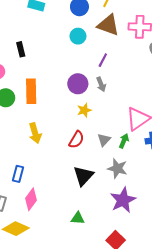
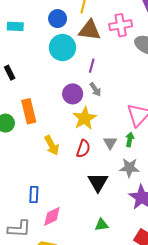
cyan circle: (78, 36) -> (62, 48), size x1.6
yellow star: (84, 110) -> (85, 118), size x1.6
yellow arrow: (35, 133) -> (52, 145), moved
pink diamond: (31, 199) -> (52, 216), turned 40

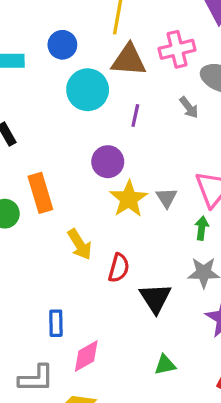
blue circle: (58, 19) -> (62, 45), moved
gray arrow: (95, 89) -> (189, 107), moved
gray triangle: (110, 143) -> (167, 198), moved
red semicircle: (83, 149) -> (119, 268), moved

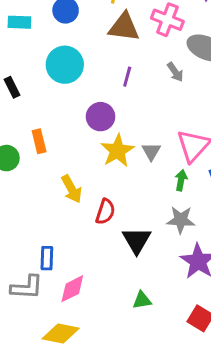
pink cross: (177, 49) -> (167, 20), turned 32
cyan circle: (88, 90) -> (65, 65), moved
orange rectangle: (40, 193) -> (39, 141), size x0.7
gray L-shape: (36, 379) -> (27, 287), moved

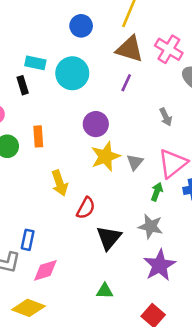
cyan rectangle: (19, 22) -> (35, 63), moved
gray arrow: (175, 72) -> (166, 117), moved
purple line: (127, 77) -> (126, 83), moved

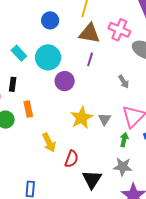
cyan rectangle: (35, 63) -> (19, 53), turned 42
black rectangle: (23, 85) -> (13, 84), moved, turned 32
purple circle: (96, 124) -> (65, 81), moved

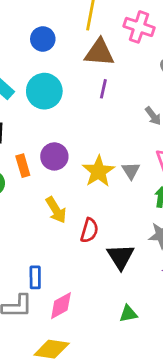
pink cross: (119, 30) -> (139, 27), moved
purple circle: (65, 81) -> (54, 156), moved

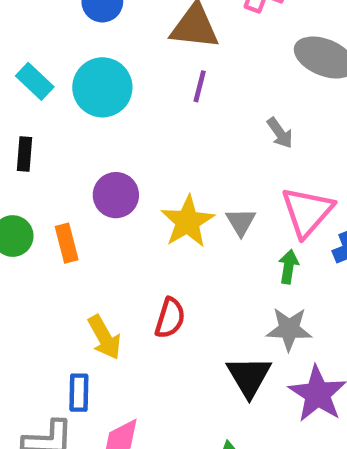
orange rectangle: (23, 166) -> (67, 243), moved
yellow arrow: (56, 210) -> (104, 337), moved
black triangle: (121, 257) -> (249, 376), moved

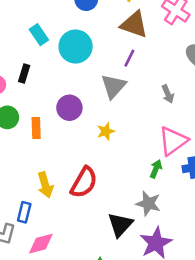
yellow star: (188, 222) -> (106, 131), size x0.6
gray triangle: (241, 222) -> (113, 86), moved, size x1.5
red semicircle: (170, 318) -> (84, 182), size x1.4

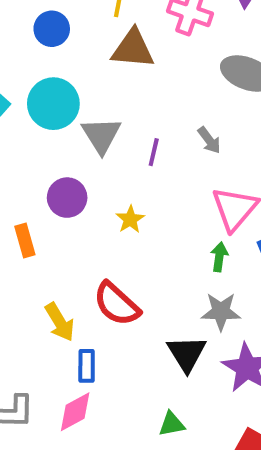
purple line: (129, 58) -> (154, 152), moved
gray triangle: (113, 86) -> (101, 135), moved
red semicircle: (84, 182) -> (117, 304), turned 116
blue rectangle: (24, 212) -> (87, 366), moved

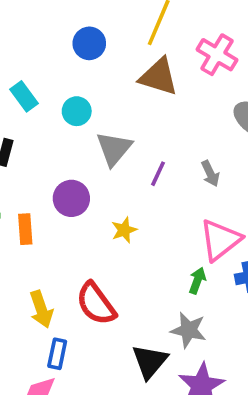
cyan circle: (53, 104) -> (77, 111), size x0.6

